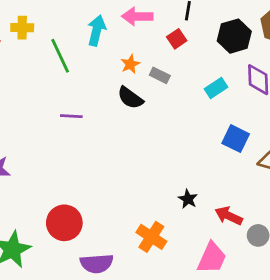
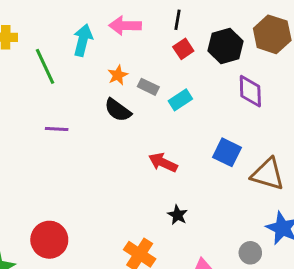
red square: (177, 39) -> (183, 49), moved
cyan rectangle: (216, 88) -> (180, 100), moved
red arrow: (229, 216) -> (163, 163), moved

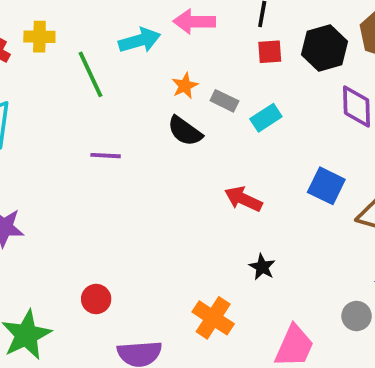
cyan arrow: (83, 40) -> (140, 40), turned 60
red square: (183, 49) -> (270, 52), turned 30
red circle: (49, 240) -> (96, 299), size x0.6

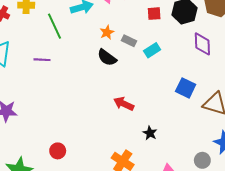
purple line: (106, 156) -> (42, 60), moved
red arrow: (243, 199) -> (124, 104), moved

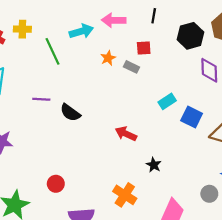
red square: (154, 14) -> (144, 48), moved
cyan rectangle: (152, 50) -> (167, 101), moved
black semicircle: (107, 58) -> (70, 113), moved
purple line: (42, 60) -> (41, 99), moved

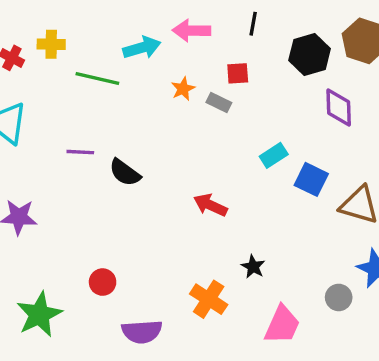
green line: (52, 51) -> (97, 78), turned -52
black star: (154, 165) -> (253, 267), moved

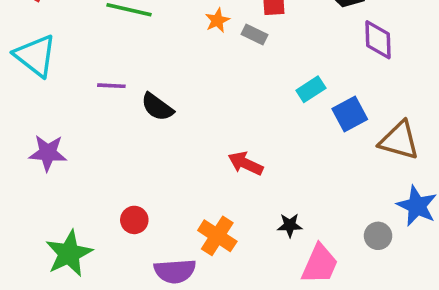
blue square: (311, 179) -> (350, 114), turned 36
red arrow: (210, 205) -> (246, 163), moved
black star: (253, 267) -> (290, 225), moved, turned -30
orange cross: (209, 299) -> (217, 236), moved

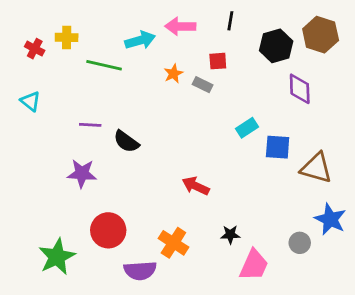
cyan triangle: (35, 56) -> (31, 101), size x0.6
blue square: (350, 114) -> (278, 147), turned 32
purple star: (48, 153) -> (82, 173), moved
red circle: (134, 220) -> (108, 230), size x1.6

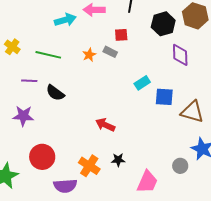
yellow cross: (67, 37) -> (12, 47), moved, turned 35
green line: (104, 65) -> (48, 55), moved
orange star: (173, 74) -> (89, 55), moved
black star: (230, 235) -> (118, 160), moved

